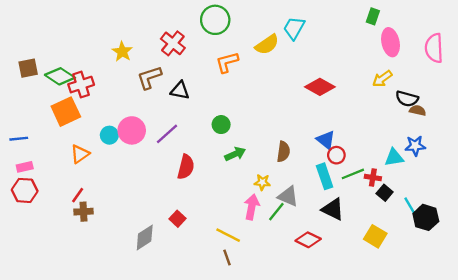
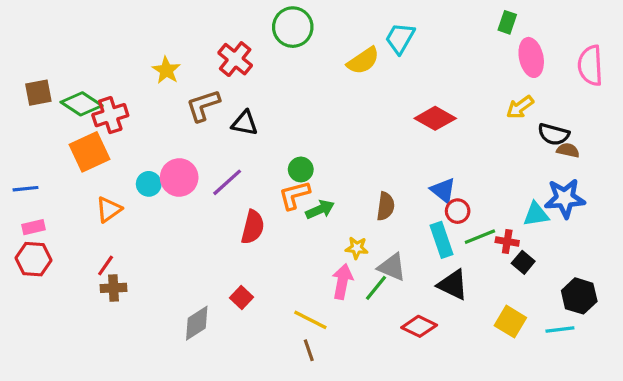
orange L-shape: (227, 62) -> (294, 195), moved
blue star: (415, 146) -> (565, 198), size x1.4
cyan line: (410, 207) -> (560, 330), moved, turned -66

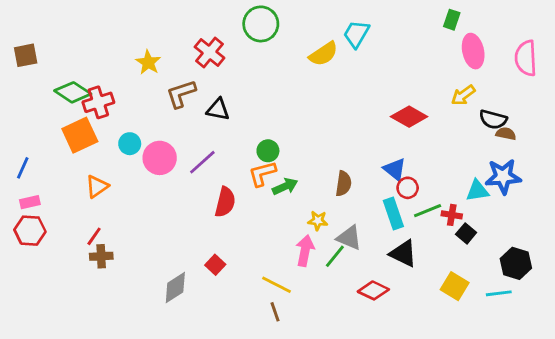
brown square: (38, 93) -> (26, 55), moved
red diamond: (435, 118) -> (409, 117), moved
cyan circle: (149, 184) -> (130, 144), moved
blue line: (26, 189) -> (23, 168), turned -60

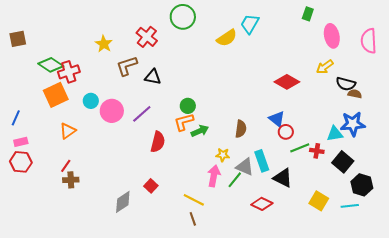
green rectangle: (452, 20) -> (308, 14), moved
cyan rectangle: (393, 213) -> (262, 161), moved
black square: (466, 233) -> (343, 162), moved, size x1.5

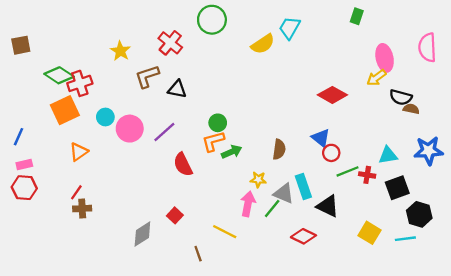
pink ellipse: (332, 36) -> (385, 58), moved
blue star: (353, 124) -> (429, 151), moved
red semicircle: (158, 142) -> (183, 164), turned 140
black square: (343, 162) -> (397, 188), turned 30
brown line: (193, 219) -> (198, 254), moved

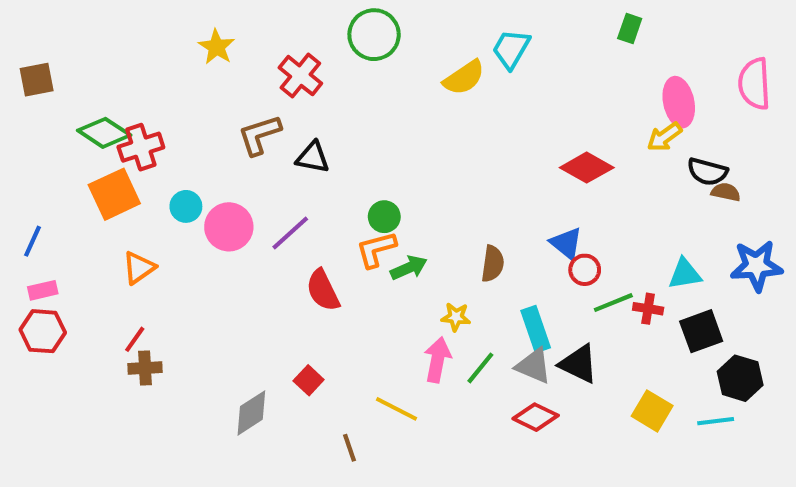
yellow star: (120, 51) -> (217, 47), moved
gray triangle: (284, 193) -> (534, 366), moved

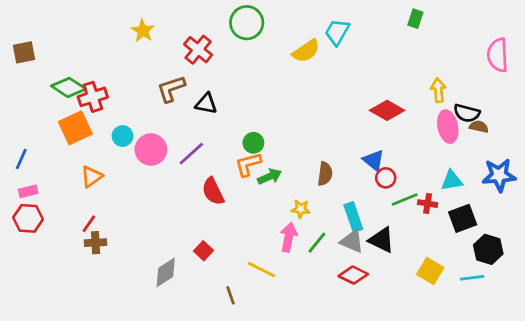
pink ellipse: (679, 102) -> (448, 127), moved
yellow arrow: (664, 137) -> (438, 90), turned 120

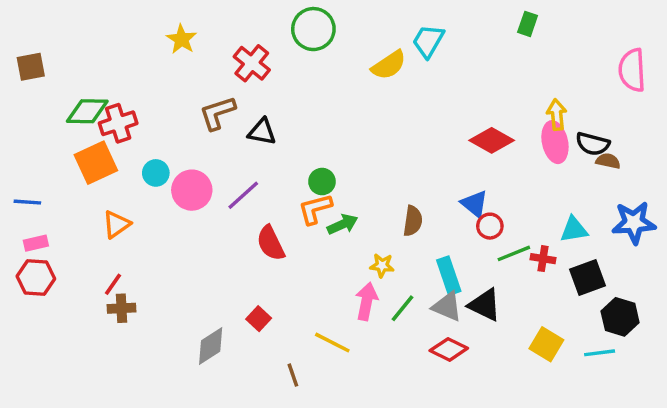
green diamond: (69, 87) -> (87, 111), turned -32
pink ellipse: (448, 127) -> (555, 142), moved
blue line: (21, 159) -> (27, 202), turned 70

